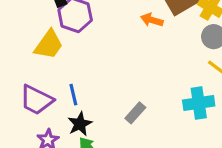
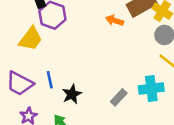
gray rectangle: (135, 113) -> (119, 97), moved
black star: (80, 124) -> (72, 94), moved

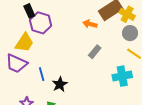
purple trapezoid: (20, 83) -> (16, 63), moved
gray rectangle: (119, 97) -> (95, 52), moved

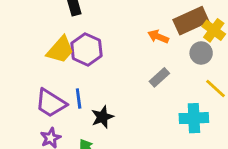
purple hexagon: (41, 23) -> (86, 49), moved
gray circle: (130, 33) -> (201, 53), moved
purple trapezoid: (16, 63) -> (51, 103), moved

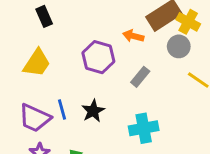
purple hexagon: (86, 49) -> (98, 57), moved
black star: (102, 117) -> (93, 111), moved
cyan cross: (194, 118) -> (144, 128), moved

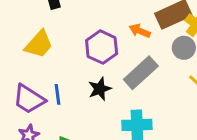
gray rectangle: (140, 77) -> (141, 73), size x1.6
black star: (93, 111) -> (100, 89), moved

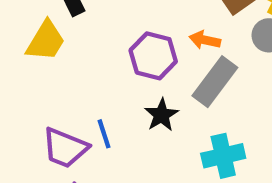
orange arrow: (140, 31) -> (205, 40), moved
yellow trapezoid: (39, 44) -> (46, 41), moved

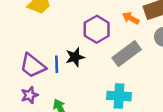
orange arrow: (205, 40) -> (131, 18), moved
black star: (162, 115) -> (75, 57), moved

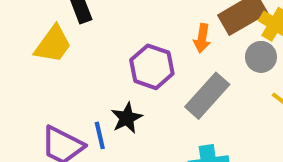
orange arrow: (131, 18) -> (202, 38), turned -98

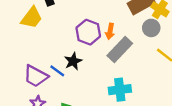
orange arrow: (202, 38) -> (110, 31), moved
blue line: (100, 135) -> (57, 71), turned -42

